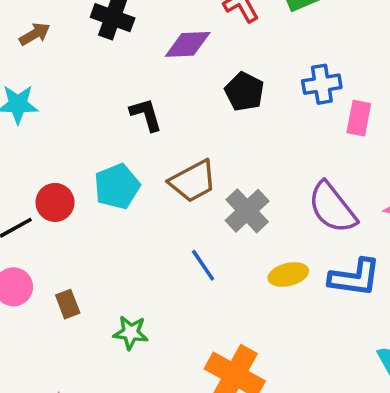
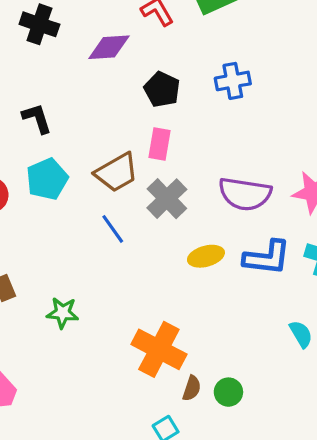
black L-shape: (146, 115) -> (37, 118), moved
pink rectangle: (359, 118) -> (159, 144), moved
purple semicircle: (332, 208) -> (245, 194), turned -42
blue line: (203, 265) -> (113, 229), moved

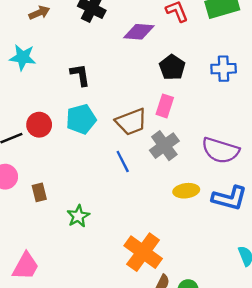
green star: (63, 313) -> (78, 216), turned 30

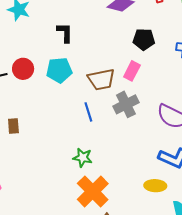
black pentagon: (172, 67) -> (144, 39), turned 30
yellow ellipse: (186, 191) -> (155, 186), moved
green star: (78, 216) -> (83, 158), moved, turned 30

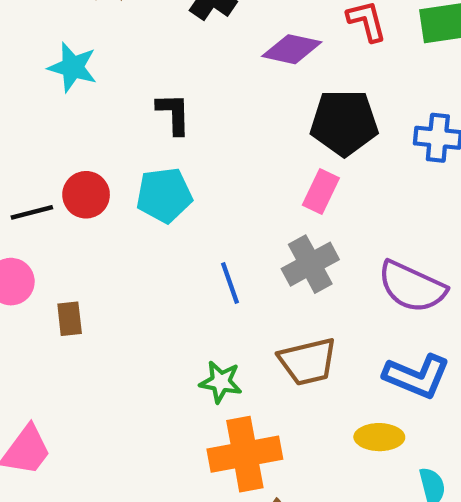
black pentagon: (144, 39) -> (344, 123), size x1.4
brown trapezoid: (101, 79) -> (308, 362), moved
orange cross: (93, 191) -> (245, 454), turned 36

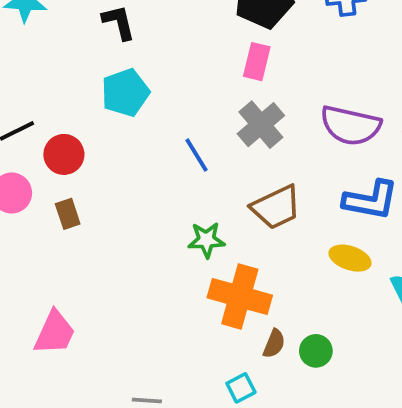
red circle: (86, 195) -> (64, 154), moved
yellow ellipse: (379, 437) -> (350, 258), turned 30
orange cross: (245, 454) -> (240, 296), turned 38

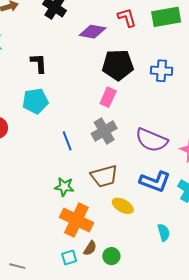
yellow ellipse: (350, 258) -> (123, 206), moved
cyan square: (241, 388) -> (69, 257), moved

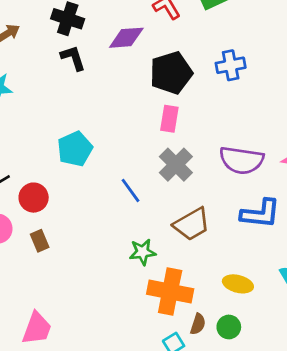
black L-shape: (39, 63) -> (73, 58), moved
yellow ellipse: (123, 206) -> (238, 284), moved

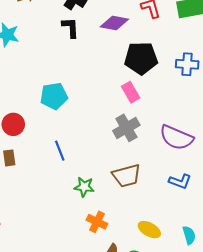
pink rectangle: (169, 119) -> (131, 92), turned -54
blue line: (131, 190) -> (60, 151), moved
blue L-shape: (260, 214) -> (180, 181), size x0.7
orange cross: (170, 291) -> (97, 222), size x0.6

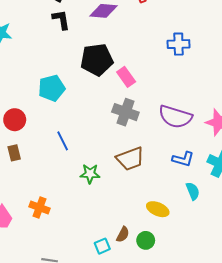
black pentagon: (141, 58) -> (97, 60), moved
gray cross: (126, 128) -> (125, 112), turned -35
orange cross: (97, 222) -> (40, 207), moved
cyan semicircle: (189, 235) -> (193, 191), moved

